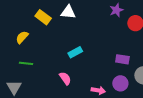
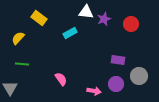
purple star: (116, 10) -> (104, 19), moved
white triangle: (68, 12) -> (86, 12), moved
cyan rectangle: (75, 52) -> (70, 33), moved

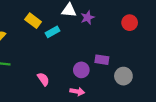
yellow rectangle: (39, 18) -> (33, 21), moved
red circle: (131, 24) -> (130, 23), moved
purple circle: (116, 84) -> (81, 70), moved

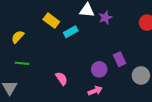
purple rectangle: (102, 60) -> (120, 59), turned 56
pink arrow: (77, 91) -> (95, 91), turned -32

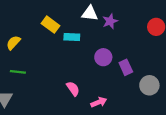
cyan rectangle: (71, 32) -> (72, 37), turned 32
purple circle: (99, 69) -> (103, 57), moved
pink semicircle: (62, 79) -> (73, 89), moved

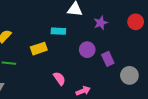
purple star: (110, 21) -> (101, 23), moved
yellow rectangle: (50, 25) -> (39, 49), moved, turned -56

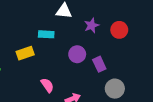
red circle: (136, 22) -> (119, 30), moved
gray circle: (129, 75) -> (115, 89), moved

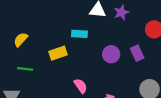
purple star: (92, 25) -> (121, 12), moved
purple rectangle: (99, 64) -> (137, 53), moved

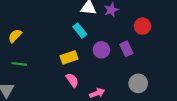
cyan rectangle: (79, 34) -> (80, 30), moved, turned 48
yellow rectangle: (58, 53) -> (69, 57), moved

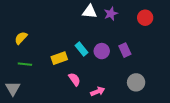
red circle: (142, 26) -> (145, 18), moved
cyan rectangle: (80, 30) -> (82, 49), moved
yellow rectangle: (69, 57) -> (59, 58), moved

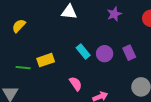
white triangle: (90, 12) -> (69, 12), moved
yellow semicircle: (21, 38) -> (19, 26), moved
yellow rectangle: (59, 58) -> (46, 60), moved

